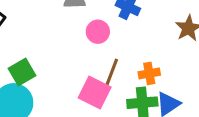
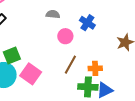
pink square: (95, 92) -> (31, 74), moved

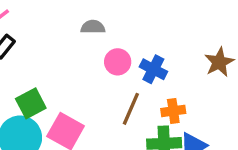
blue cross: (87, 23) -> (153, 69), moved

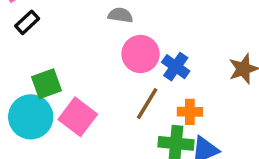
pink circle: (118, 62) -> (140, 54), size x1.4

